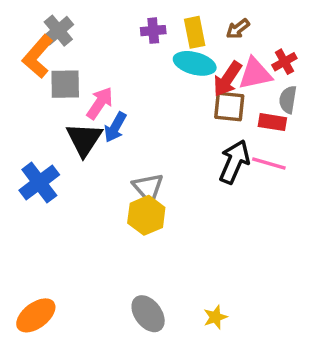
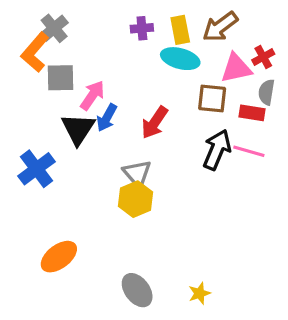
brown arrow: (238, 29) -> (220, 27), size x1.6
red arrow: (227, 79) -> (155, 122), moved
orange ellipse: (36, 315) -> (59, 257), moved

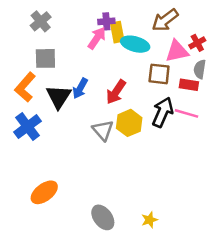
yellow rectangle: (180, 30) -> (117, 32), moved
orange L-shape: (35, 52) -> (25, 87), moved
pink arrow: (92, 95) -> (97, 38), moved
yellow hexagon: (136, 199) -> (129, 123), moved

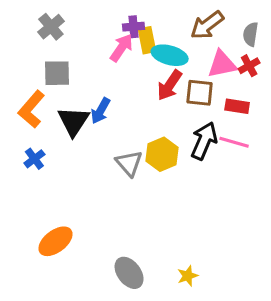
red cross: (197, 43) -> (249, 66), moved
gray semicircle: (200, 69) -> (251, 34), moved
red arrow: (116, 92) -> (170, 85), moved
blue cross: (28, 127) -> (34, 159), size x0.6

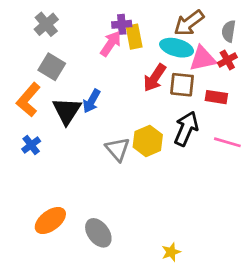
cyan ellipse: (170, 55) -> (177, 48), moved
gray square: (57, 73) -> (52, 67), turned 32
pink line: (234, 142) -> (227, 142), moved
gray ellipse: (129, 273) -> (98, 233), moved

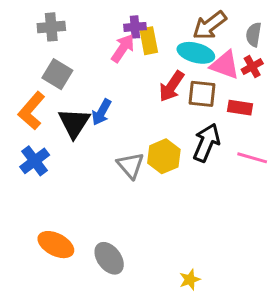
gray cross: (46, 24) -> (51, 27), turned 35
pink triangle: (203, 59) -> (225, 65), turned 32
blue cross: (31, 145) -> (35, 161), size x1.4
orange ellipse: (50, 221) -> (56, 245), turned 64

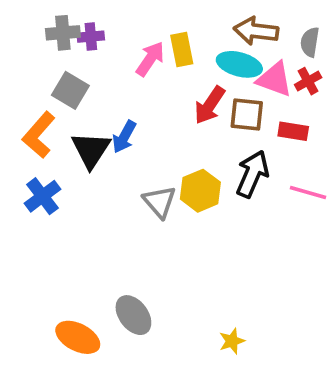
brown arrow: (210, 25) -> (256, 31), turned 44
purple cross: (135, 27) -> (91, 37), moved
orange ellipse: (56, 245) -> (78, 337), moved

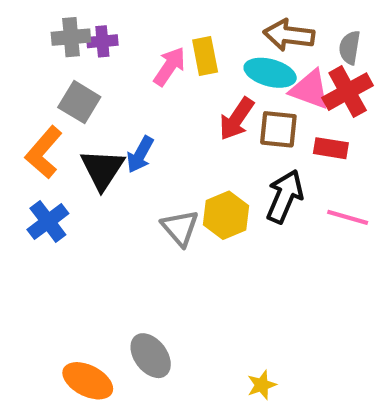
red cross: (308, 81) -> (348, 92), size x1.6

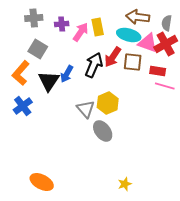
purple cross: (102, 41) -> (62, 24), moved
black arrow: (285, 196) -> (94, 65), moved
pink line: (348, 217) -> (165, 86), moved
gray ellipse: (151, 356) -> (103, 131), moved

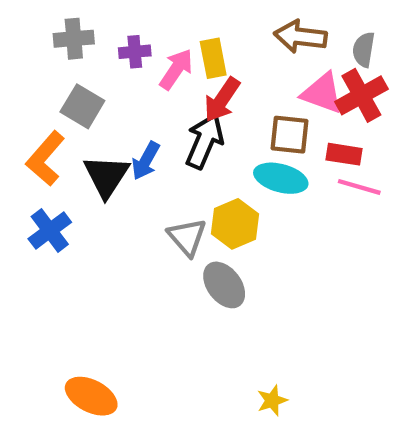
cyan ellipse: (129, 35) -> (281, 178), moved
red arrow: (113, 57) -> (222, 100), moved

